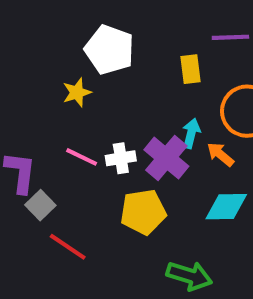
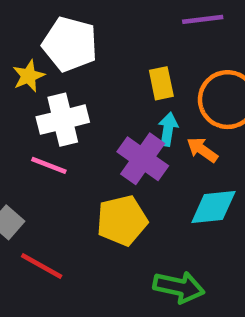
yellow rectangle: (191, 69) -> (161, 83), moved
yellow star: (77, 92) -> (29, 76), moved
white cross: (121, 158) -> (63, 120), moved, size x1.5

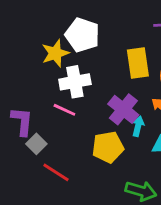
yellow star: (29, 76) -> (55, 53), size x1.4
yellow rectangle: (161, 83) -> (138, 63), size x1.5
cyan arrow: (168, 129) -> (138, 126), moved

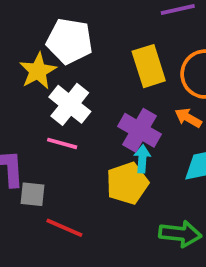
white cross: (75, 82) -> (70, 104), turned -32
cyan arrow: (138, 126) -> (142, 159), moved
gray square: (36, 144) -> (32, 194), turned -30

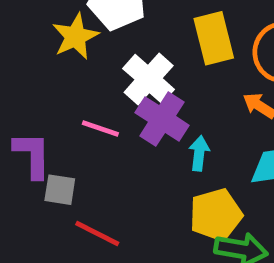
white cross: (70, 104) -> (149, 79), moved
purple cross: (140, 130) -> (162, 119), moved
yellow pentagon: (127, 183) -> (216, 215), moved

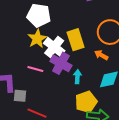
yellow star: (75, 36) -> (37, 39), moved
yellow rectangle: (214, 38) -> (76, 40), moved

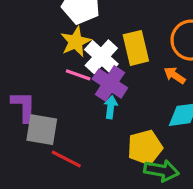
pink line: (35, 69) -> (78, 75), moved
cyan arrow: (77, 77) -> (111, 107), moved
gray square: (20, 96) -> (42, 130), size x1.5

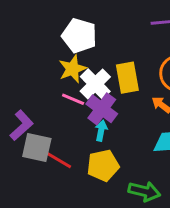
purple L-shape: (24, 106) -> (21, 125), turned 44
yellow pentagon: (145, 147) -> (103, 165), moved
red line: (66, 159) -> (58, 160), moved

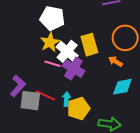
cyan arrow: (101, 131) -> (66, 99), moved
red line: (58, 160) -> (45, 95), moved

